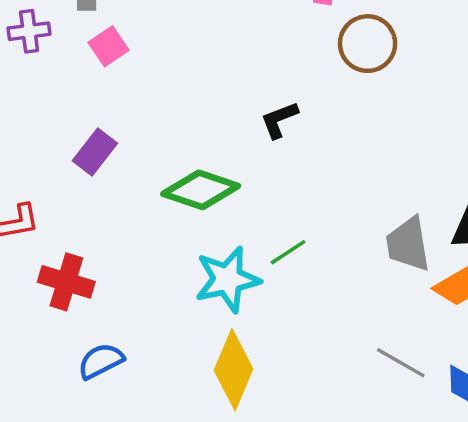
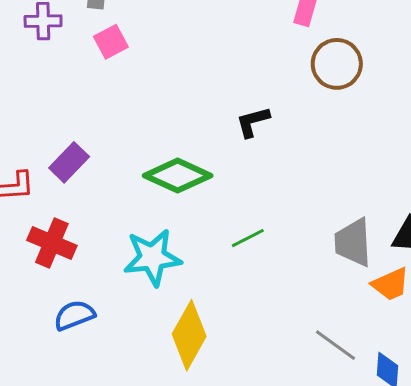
purple rectangle: (95, 152) -> (69, 162), moved
cyan star: (227, 279) -> (152, 257), moved

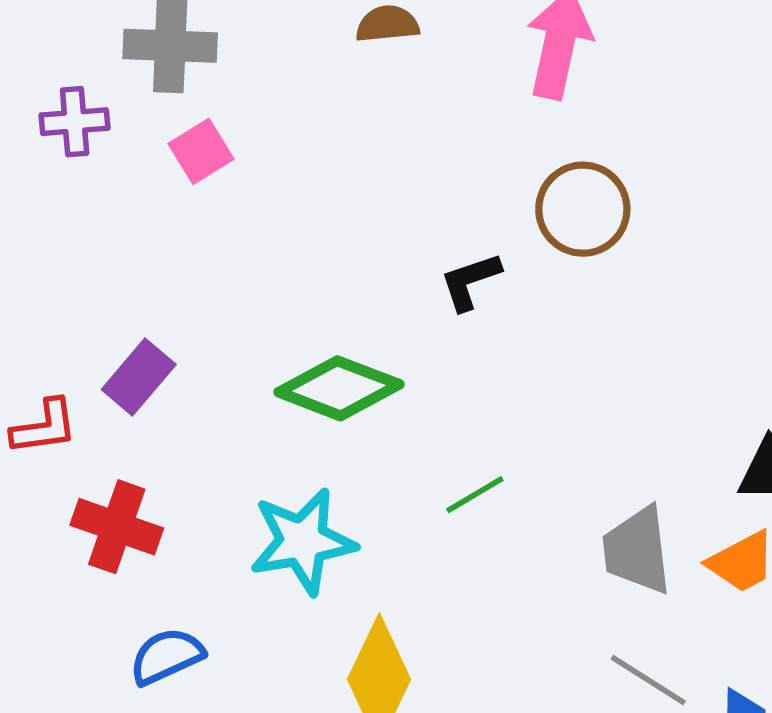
brown circle: (337, 64) -> (583, 209), moved
gray trapezoid: (353, 242) -> (637, 550), moved

